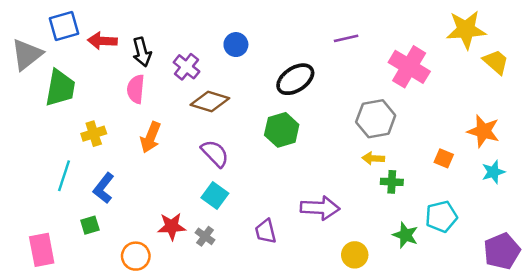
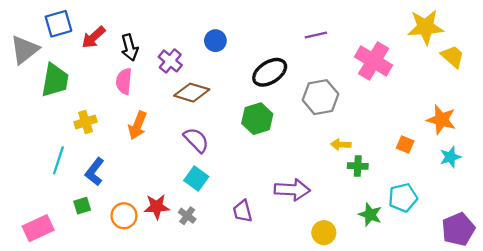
red arrow: (102, 41) -> (93, 37), turned -45
gray hexagon: (376, 119) -> (320, 97), moved
pink rectangle: (42, 250) -> (38, 228), turned 76
orange circle: (136, 256) -> (124, 216), moved

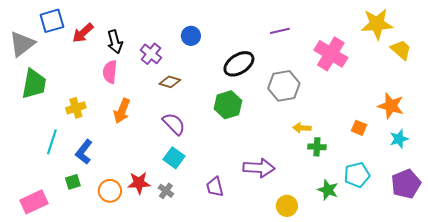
green trapezoid: (55, 80) -> (34, 84), moved
brown diamond: (192, 93) -> (170, 82), size x0.7
purple pentagon: (458, 229) -> (406, 184), moved

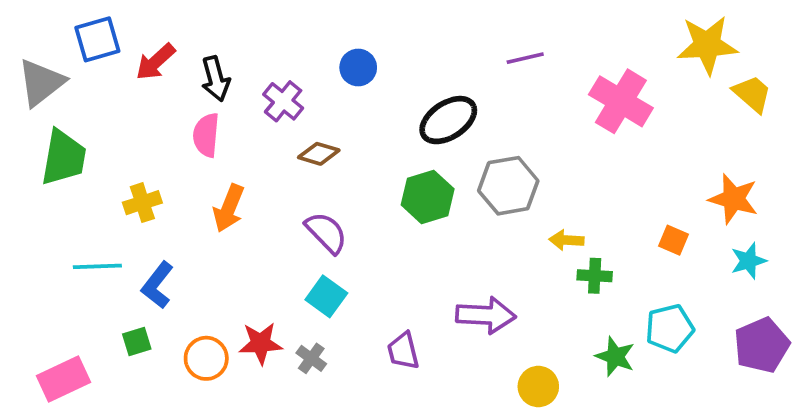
gray hexagon: (284, 86) -> (508, 186), moved
cyan line: (52, 142) -> (97, 266), turned 70

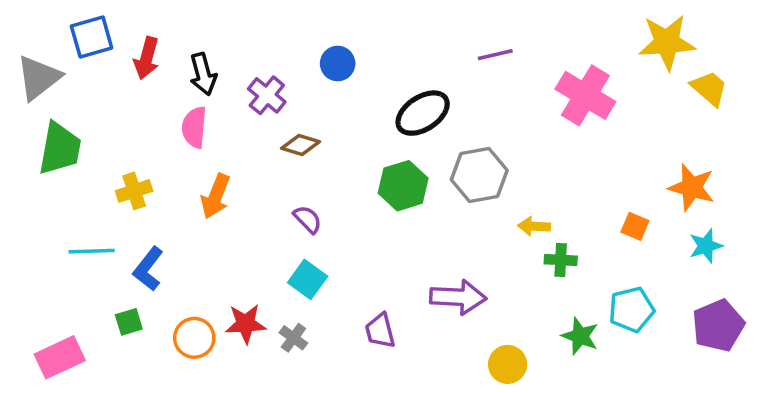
red arrow: (156, 62) -> (146, 58), turned -33
purple semicircle: (326, 233) -> (308, 219), size x0.7

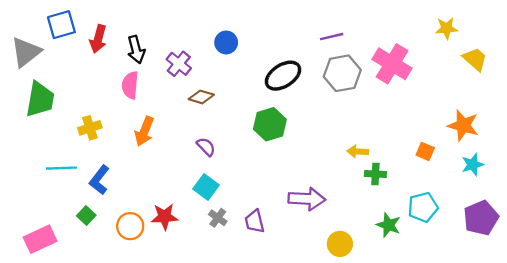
yellow star: (667, 42) -> (447, 28), size x0.6
gray hexagon: (479, 175) -> (342, 73), moved
green square: (129, 322) -> (86, 215), turned -30
gray cross: (293, 338) -> (218, 218), moved

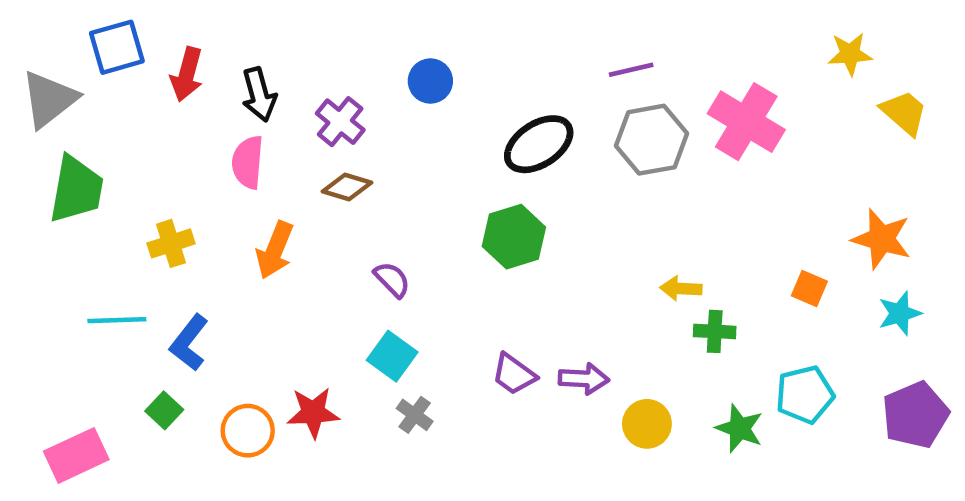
brown diamond: (201, 97) -> (347, 187), moved
purple arrow: (307, 199) -> (584, 379), size x0.7
purple trapezoid: (255, 221) -> (514, 374), moved, turned -40
yellow circle: (340, 244) -> (647, 424), moved

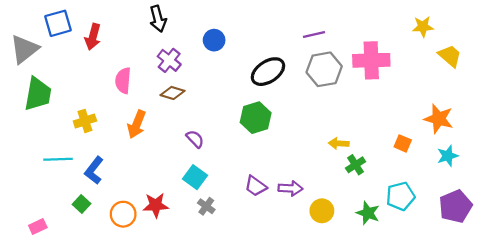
black arrow: (259, 95) -> (158, 19), moved
pink cross: (746, 122) -> (371, 60), turned -33
green cross: (715, 331) -> (356, 165), turned -36
pink rectangle: (76, 455) -> (38, 227), size x0.6

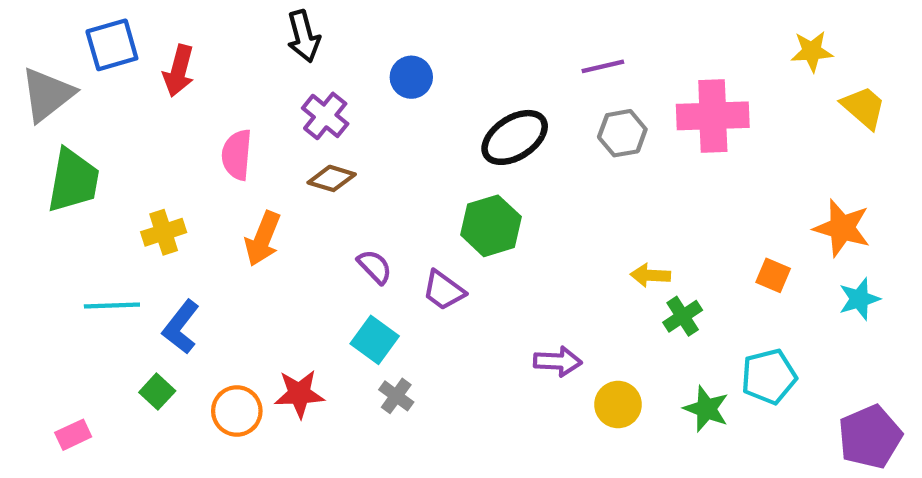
gray hexagon: (324, 69) -> (622, 133), size x0.7
purple trapezoid: (256, 186) -> (444, 290), moved
purple pentagon: (455, 206) -> (870, 437), moved

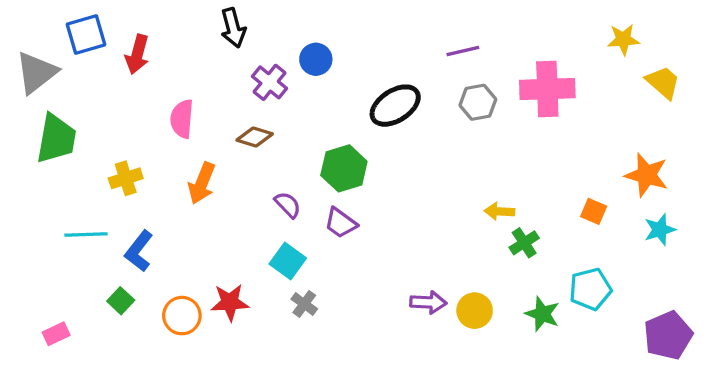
purple cross: (325, 116) -> (270, 82), moved
green hexagon: (491, 226) -> (344, 168), moved
purple arrow: (558, 361) -> (428, 302), moved

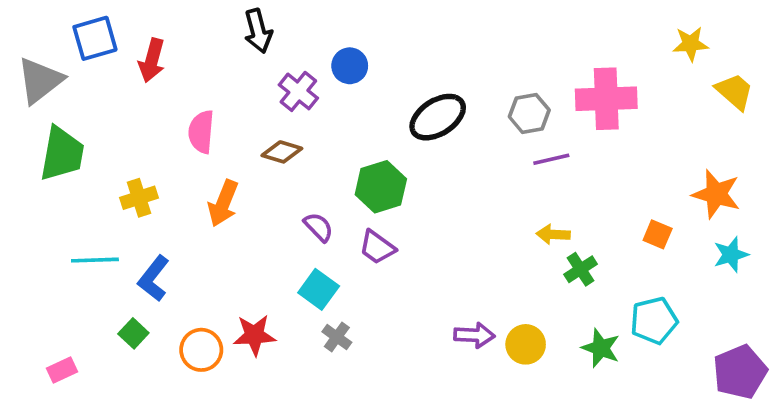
purple line: (463, 51) -> (551, 159), moved

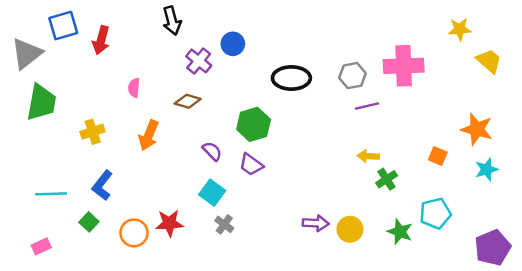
black ellipse: (438, 117) -> (291, 78), turned 33
pink semicircle: (201, 132) -> (134, 88), size x0.7
cyan line: (95, 260) -> (51, 194), moved

